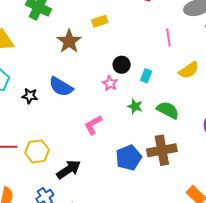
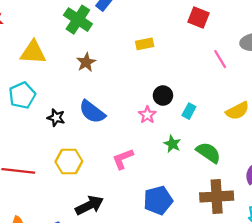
pink line: (168, 37) -> (220, 59), moved, turned -30
brown star: (69, 41) -> (86, 62), moved, size x0.7
brown cross: (162, 150) -> (217, 197), moved
yellow hexagon: (37, 151) -> (69, 161), moved

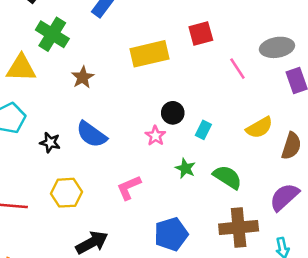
red square: (198, 18) -> (201, 34), moved, turned -35
green cross: (78, 20) -> (52, 34), moved
yellow rectangle: (145, 44) -> (150, 54), size x1.8

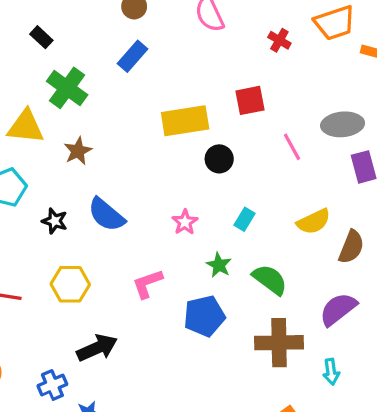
brown star: (83, 77) -> (78, 151), moved
black circle: (173, 113) -> (219, 159), moved
blue pentagon: (171, 234) -> (204, 316), moved

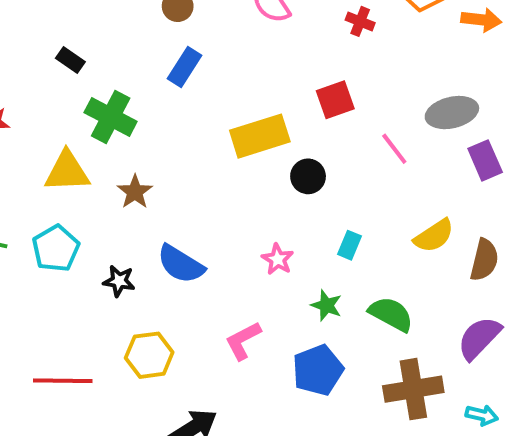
cyan arrow: (331, 372) -> (482, 415), turned -60

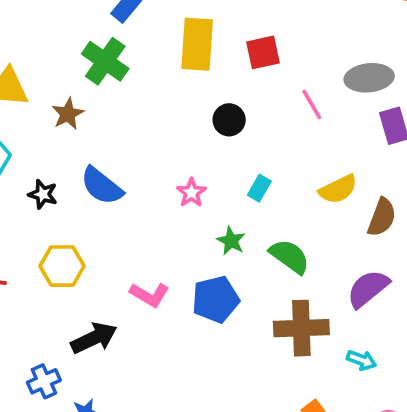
green cross: (111, 117) -> (105, 61), moved
yellow rectangle: (260, 136) -> (197, 44), moved, turned -76
pink L-shape: (243, 341) -> (150, 295), moved, turned -129

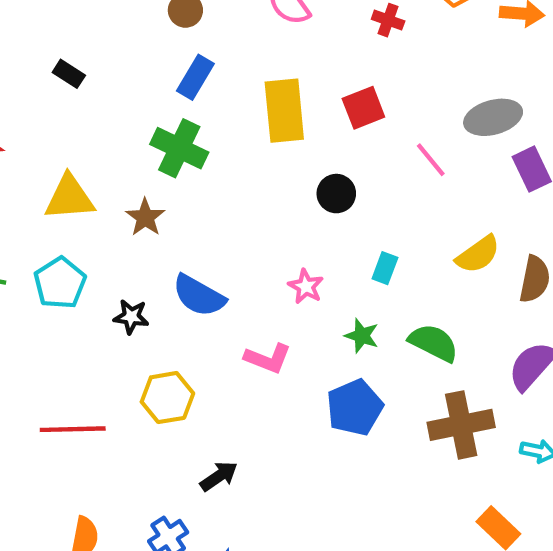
pink L-shape: (150, 295) -> (268, 358), moved
black arrow: (94, 338) -> (219, 476), size x0.7

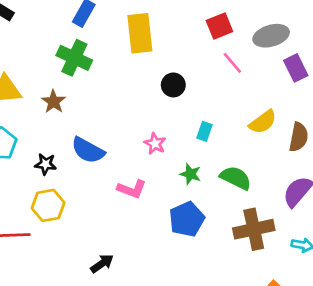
red square: (363, 108) -> (219, 26), moved
yellow hexagon: (167, 398) -> (48, 205), moved

